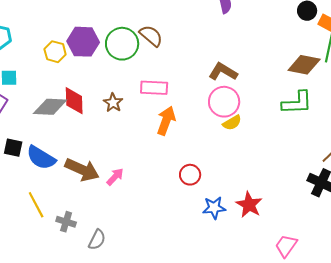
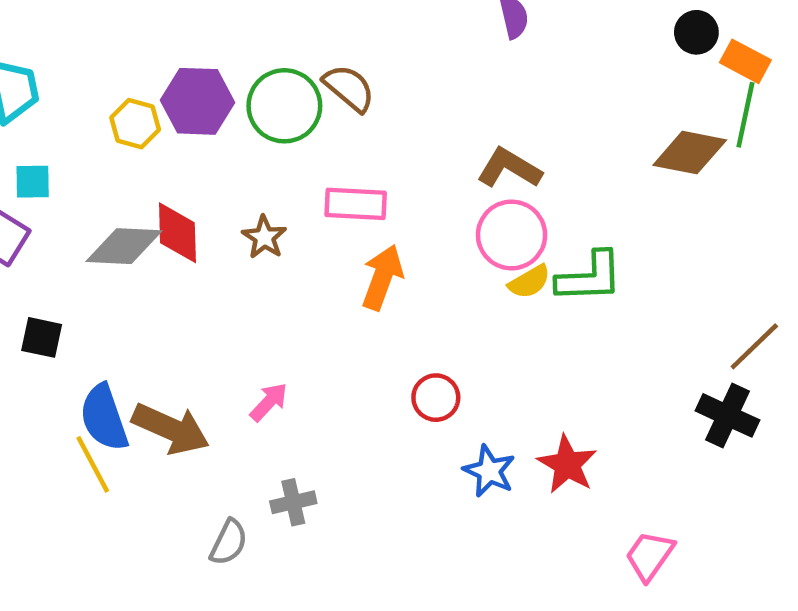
green L-shape: (297, 103) -> (589, 277), moved
blue semicircle: (41, 158) -> (104, 418), moved, turned 40
brown arrow: (82, 170) -> (171, 429), moved
blue star: (214, 208) -> (489, 471), turned 30
gray cross: (66, 222) -> (293, 502), moved, turned -30

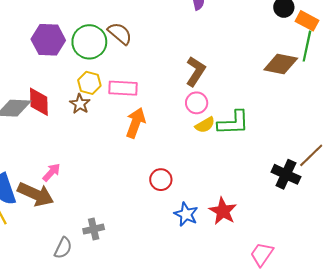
yellow hexagon: (135, 124) -> (89, 83), moved
brown L-shape: (509, 168) -> (196, 71), turned 92
pink circle: (512, 235) -> (197, 103), size x0.7
pink arrow: (269, 402) -> (51, 172), moved
black cross: (728, 415) -> (286, 174), moved

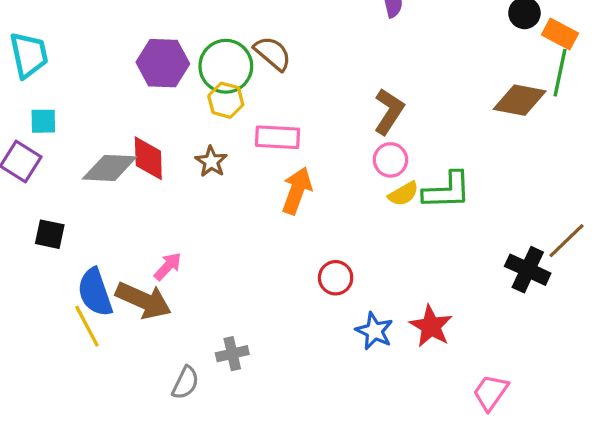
yellow hexagon: (89, 83) -> (226, 100), moved

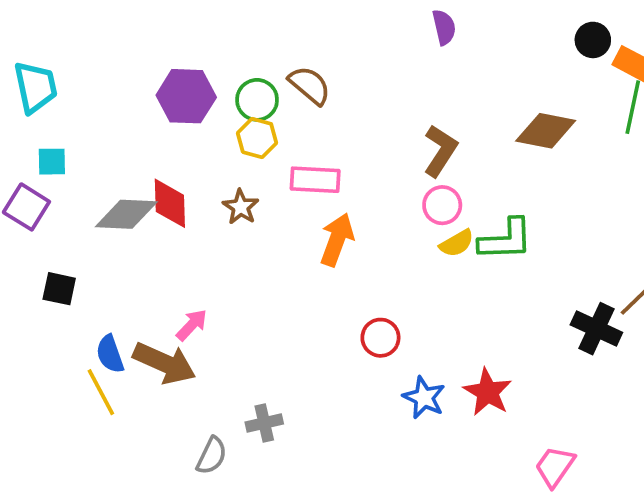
green circle: (226, 66) -> (257, 100), size x0.7
brown diamond: (520, 100) -> (546, 131), moved
blue semicircle: (95, 292) -> (110, 354), size x0.7

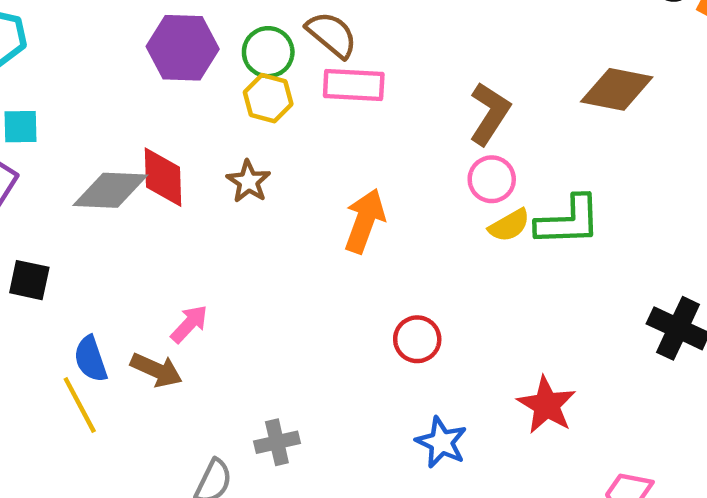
pink rectangle: (315, 180) -> (354, 85), moved
brown arrow: (164, 363) -> (156, 370), size x0.7
blue star: (424, 398) -> (441, 442), moved

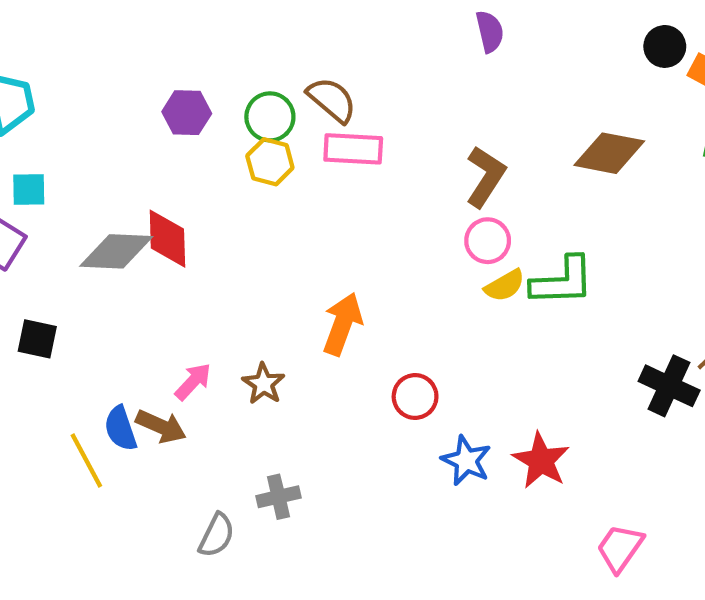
purple hexagon: (183, 48) -> (187, 113), size x0.7
brown star: (248, 181) -> (264, 384), moved
orange arrow: (365, 221) -> (342, 324), moved
blue semicircle: (91, 359) -> (121, 429), moved
blue star: (441, 442) -> (466, 461), moved

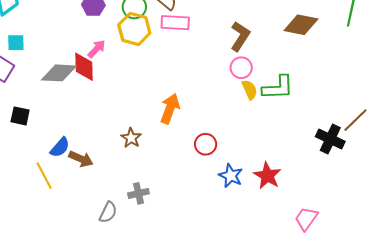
yellow hexagon: (270, 162) -> (134, 29), size x1.4
yellow semicircle: (505, 286) -> (250, 90), turned -84
pink arrow: (193, 382) -> (97, 49), moved
blue semicircle: (121, 429) -> (60, 147), moved, turned -120

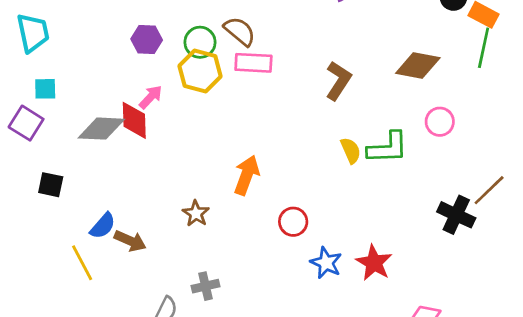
pink circle: (241, 68) -> (440, 122), moved

